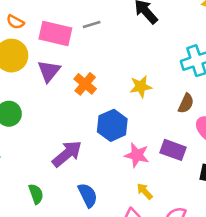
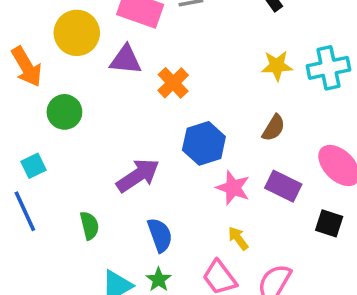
purple triangle: (49, 71) -> (126, 60), turned 50
yellow star: (141, 87) -> (277, 66), moved
brown semicircle: (186, 103) -> (274, 128), moved

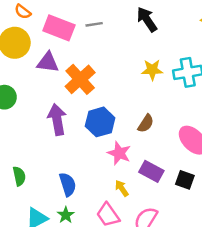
orange cross: (173, 83) -> (80, 79), size x1.4
brown semicircle: (274, 128) -> (146, 123), moved
purple arrow: (138, 175) -> (57, 120), moved, turned -68
purple rectangle: (283, 186) -> (151, 171), moved

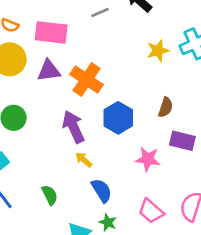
gray line: (94, 24) -> (100, 13), moved
pink star: (119, 153) -> (148, 159), moved
purple rectangle: (151, 171) -> (182, 141), moved
yellow arrow: (122, 188) -> (84, 160), moved

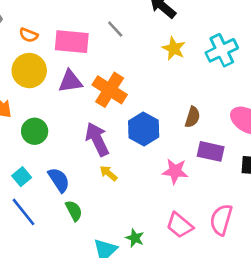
gray line: (100, 13) -> (115, 29), moved, turned 72
yellow star: (158, 51) -> (174, 48), moved, turned -30
blue semicircle: (102, 190) -> (59, 180), moved

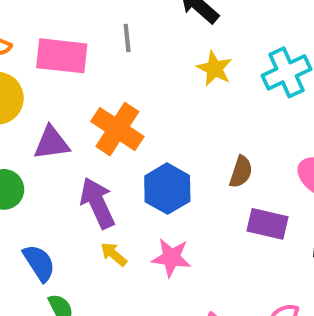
gray line: (115, 29) -> (127, 38), turned 36
purple triangle: (70, 81) -> (52, 143), moved
pink star: (175, 171) -> (171, 258), moved

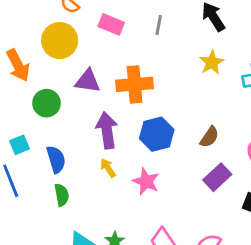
pink rectangle: (62, 56) -> (111, 24), size x0.7
orange cross: (117, 129) -> (135, 84), turned 36
purple rectangle: (267, 224) -> (217, 177), turned -72

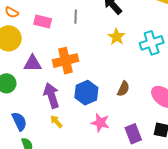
purple rectangle: (217, 177) -> (133, 134), moved, turned -60
pink star: (146, 181) -> (100, 123), moved

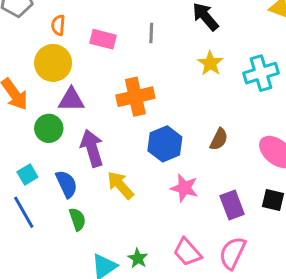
orange semicircle: (12, 12) -> (58, 25), turned 64
purple triangle: (32, 63) -> (71, 100), moved
purple arrow: (51, 96) -> (92, 148), moved
yellow arrow: (56, 122) -> (120, 185), size x1.5

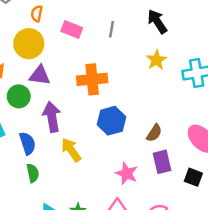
brown semicircle: (219, 139) -> (154, 133), moved
pink star: (184, 188) -> (127, 174), moved
purple rectangle: (232, 205) -> (162, 162), moved

